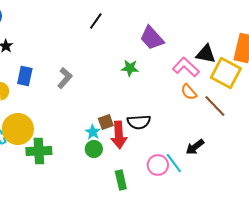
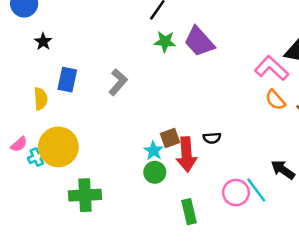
purple trapezoid: (152, 38) -> (199, 42), moved
green star: (130, 68) -> (165, 42), moved
black semicircle: (139, 122) -> (212, 138), size x0.6
black arrow: (195, 147) -> (283, 170), turned 72
green cross: (39, 151) -> (85, 195), moved

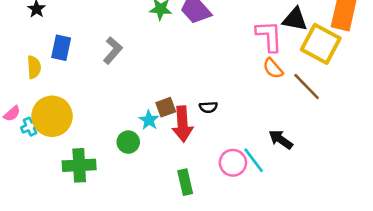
pink L-shape: (271, 68) -> (269, 36), turned 44
green circle: (155, 172) -> (128, 142), moved

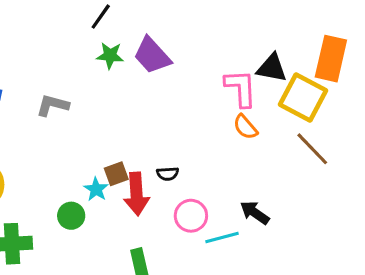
gray L-shape: (113, 50) -> (52, 105), turned -116
brown line: (307, 87) -> (312, 149), moved
cyan line: (254, 160) -> (222, 238), turned -68
pink circle: (233, 163) -> (191, 216), moved

